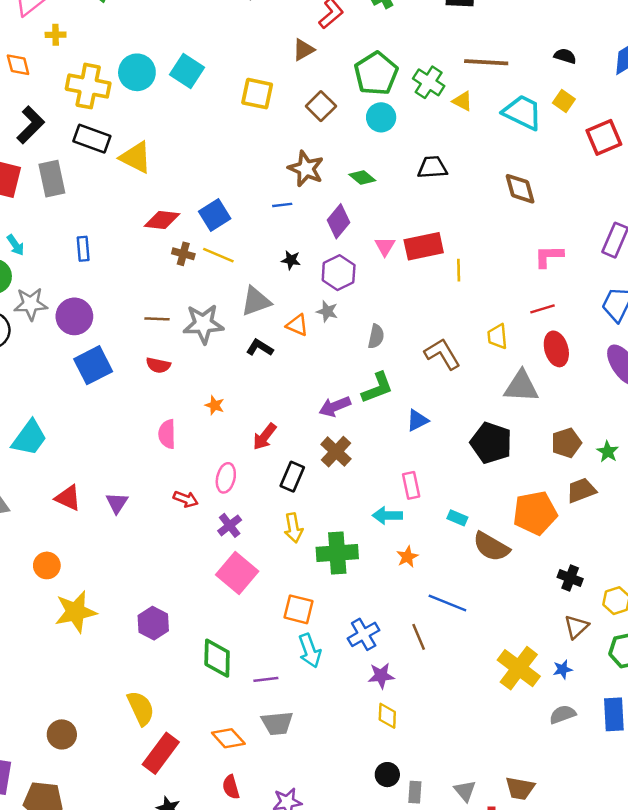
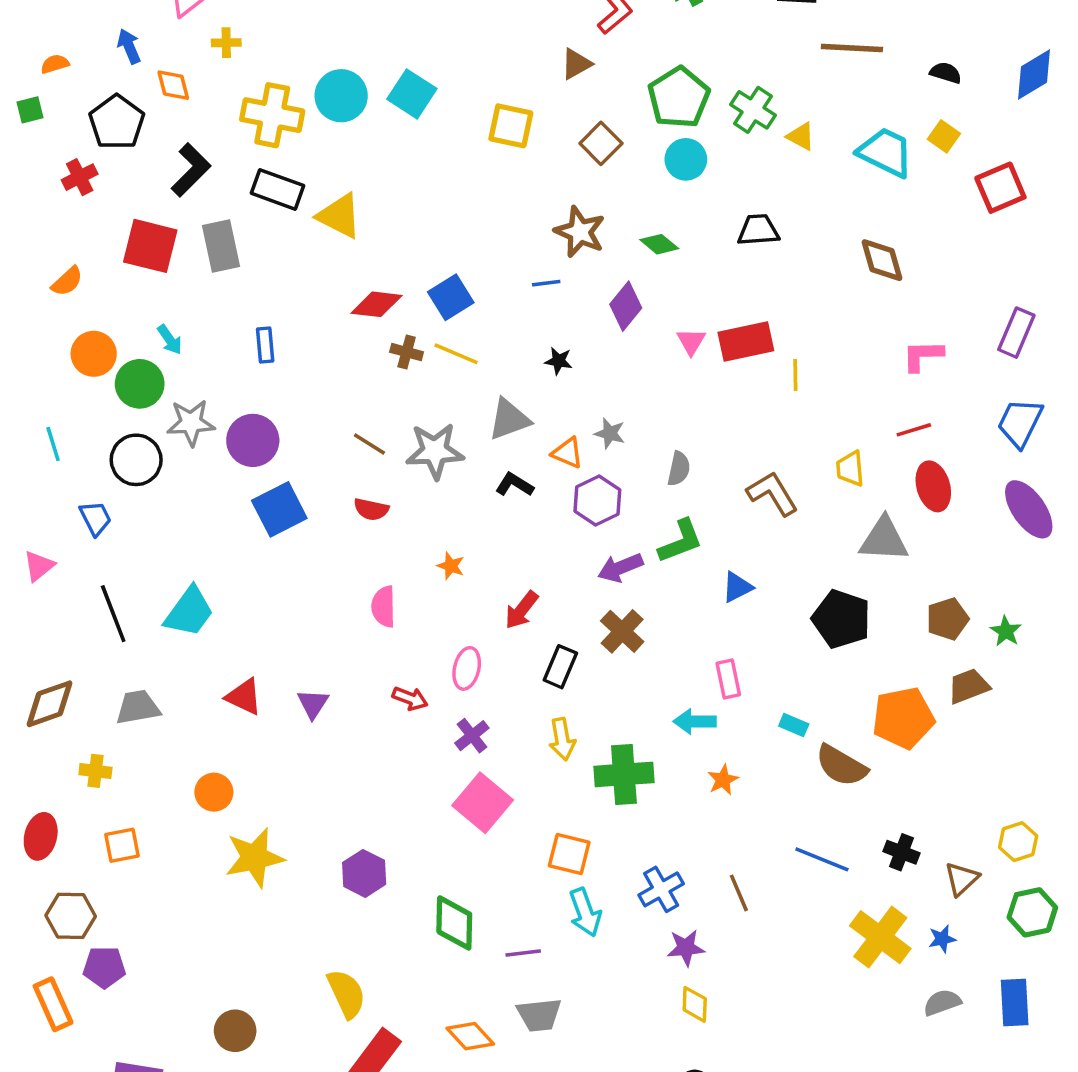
brown line: (486, 62) -> (852, 48), moved
purple hexagon: (339, 273) -> (597, 501), moved
brown line: (157, 319) -> (369, 444), turned 30
black cross: (570, 578) -> (901, 852), moved
blue line: (447, 603) -> (822, 859), moved

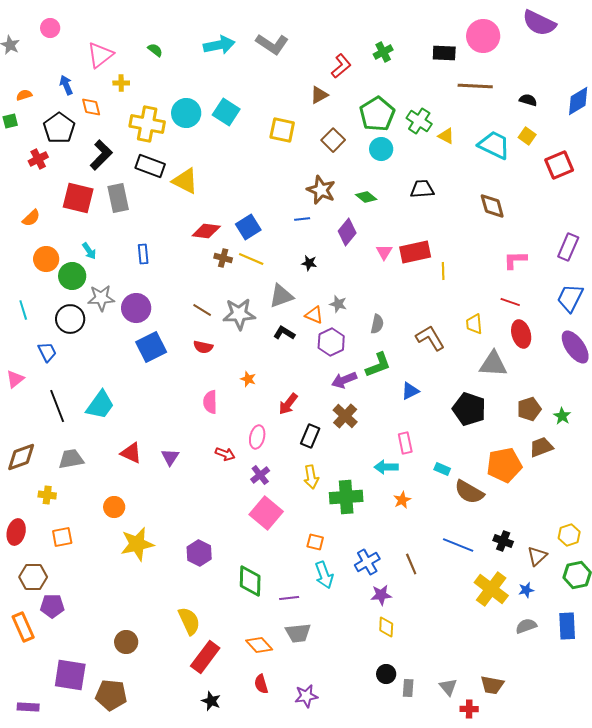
red line: (914, 430) -> (510, 302), turned 36
orange square: (569, 854) -> (315, 542), size x0.7

